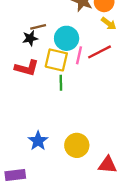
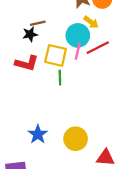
yellow arrow: (109, 23) -> (91, 22), moved
cyan circle: (67, 38) -> (78, 35), moved

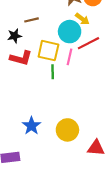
black star: (30, 34) -> (15, 36), moved
pink line: (78, 51) -> (70, 57), moved

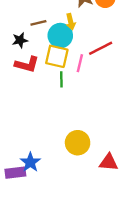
yellow arrow: (82, 19) -> (71, 22), moved, turned 40
cyan circle: (70, 32) -> (60, 36), moved
blue star: (31, 126) -> (30, 162), moved

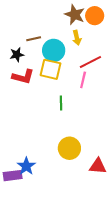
yellow arrow: (71, 22) -> (77, 38), moved
pink line: (80, 63) -> (83, 80), moved
green line: (61, 79) -> (61, 103), moved

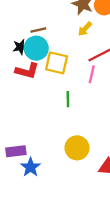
yellow arrow: (77, 38) -> (85, 29), turned 56
cyan circle: (54, 50) -> (36, 48), moved
purple rectangle: (13, 176) -> (16, 151), moved

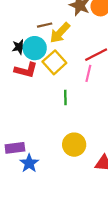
yellow arrow: (85, 29) -> (60, 33), moved, size x1.5
brown line: (38, 30) -> (45, 25), moved
yellow square: (57, 63) -> (54, 62), turned 35

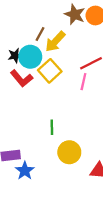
brown line: (45, 25) -> (40, 34), turned -48
red L-shape: (26, 70) -> (22, 78), turned 35
green line: (65, 97) -> (52, 127), moved

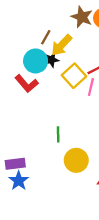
black star: (15, 56) -> (51, 60), moved
yellow square: (50, 71) -> (74, 76), moved
blue star: (25, 171) -> (19, 181), moved

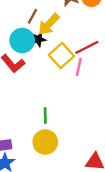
yellow circle: (76, 160) -> (45, 142), moved

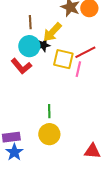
brown line: (33, 16) -> (30, 22), moved, turned -32
yellow square: (61, 55) -> (63, 59), turned -35

